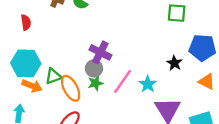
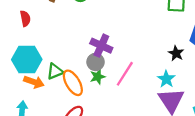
cyan star: (148, 84) -> (166, 79), moved

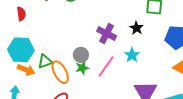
purple cross: (101, 46) -> (107, 33), moved
black star: (176, 53) -> (136, 28), moved
cyan star: (166, 79) -> (132, 55), moved

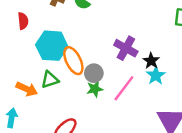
black star: (136, 28) -> (151, 61), moved
cyan hexagon: (21, 50) -> (52, 46), moved
orange ellipse: (60, 72) -> (73, 61), moved

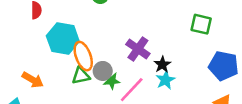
green triangle: (50, 80) -> (81, 76), moved
green star: (95, 89) -> (111, 81), moved

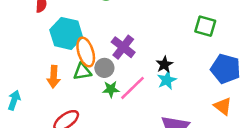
purple cross: (138, 49) -> (123, 47), moved
orange arrow: (33, 80) -> (54, 77), moved, turned 60
green star: (111, 81) -> (111, 89), moved

